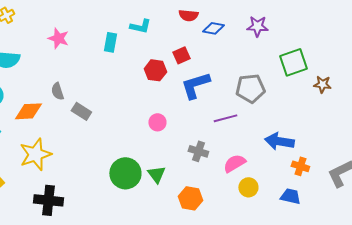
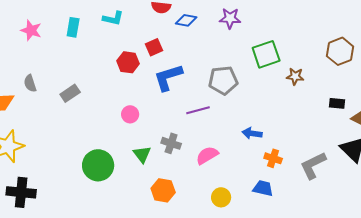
cyan rectangle: (110, 42) -> (73, 27), moved
gray rectangle: (81, 111) -> (70, 93), moved, turned -66
blue arrow: (279, 141) -> (252, 133), size x0.7
green triangle: (156, 174) -> (142, 154), moved
yellow circle: (248, 187) -> (221, 197), moved

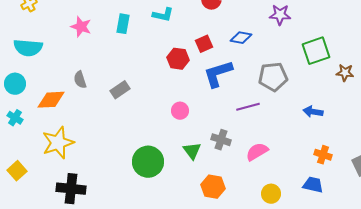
blue diamond: (186, 20) -> (241, 38), moved
blue arrow: (252, 133) -> (313, 112), moved

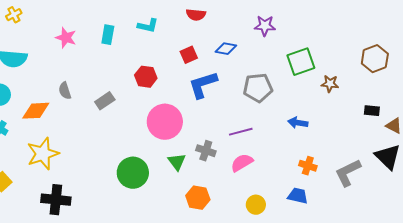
red hexagon: (178, 59) -> (146, 77), moved
purple line: (248, 107) -> (241, 132), moved
pink circle: (180, 111) -> (165, 122), size x2.0

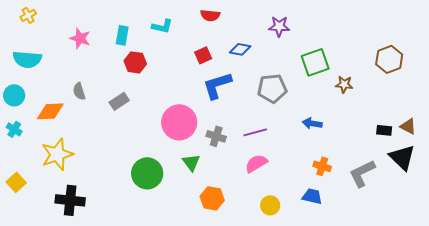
red hexagon: (146, 77) -> (135, 62), moved
black rectangle: (372, 111) -> (384, 130), moved
gray cross: (206, 151) -> (216, 136), moved

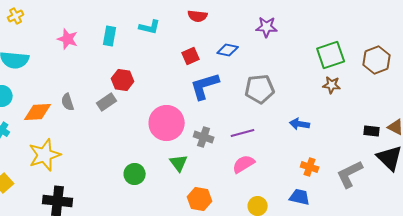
red hexagon: (135, 62) -> (123, 80), moved
green square: (315, 62) -> (331, 55), moved
gray semicircle: (79, 91) -> (68, 102), moved
green circle: (147, 173) -> (135, 174), size x0.7

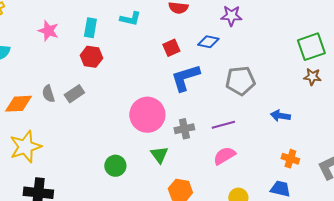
purple star: (267, 27) -> (231, 16), moved
red hexagon: (123, 80) -> (91, 57), moved
gray rectangle: (107, 102) -> (74, 94), moved
gray cross: (204, 137) -> (184, 129), turned -30

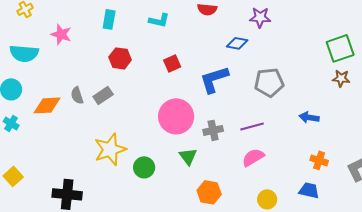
cyan rectangle: (90, 28) -> (109, 19), moved
pink star: (48, 31) -> (61, 34), moved
red square: (171, 48) -> (172, 63), moved
yellow star: (25, 147) -> (110, 149), moved

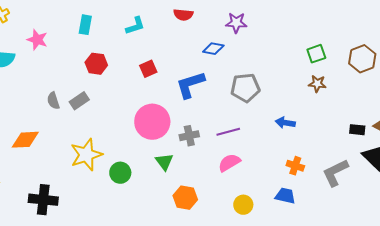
cyan L-shape: (159, 20) -> (135, 26), turned -30
green square: (340, 48) -> (316, 54), size x0.7
orange diamond: (47, 105) -> (25, 140), moved

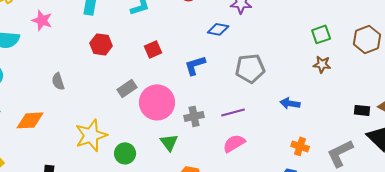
blue L-shape: (190, 85) -> (195, 65), size x0.7
gray rectangle: (79, 101) -> (127, 88), moved

